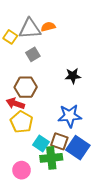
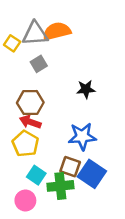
orange semicircle: (48, 27) -> (57, 31), size x1.6
red arrow: (15, 104) -> (30, 122), moved
cyan square: (41, 143) -> (36, 175), moved

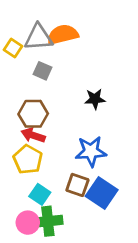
gray square: (39, 64) -> (43, 71), turned -35
green cross: (60, 186) -> (48, 221), moved

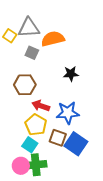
orange semicircle: (63, 35) -> (53, 39), moved
red arrow: (33, 135) -> (41, 106), moved
yellow pentagon: (28, 159) -> (36, 125), moved

